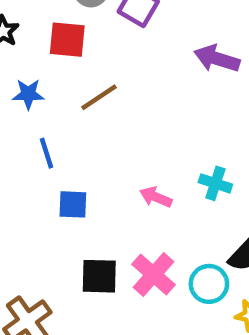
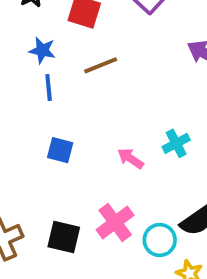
blue line: (46, 153) -> (49, 88), moved
cyan cross: (215, 183) -> (176, 143), moved, turned 32
black square: (99, 276) -> (64, 237), moved

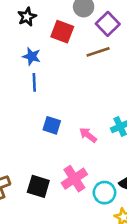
brown line: (101, 65) -> (98, 52), moved
blue square: (60, 150) -> (52, 125), moved

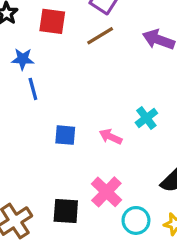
cyan circle: (104, 193) -> (136, 220), moved

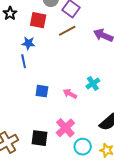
blue star: (23, 59) -> (28, 43), moved

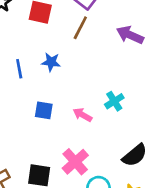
brown line: (67, 31) -> (80, 28), turned -36
blue star: (28, 43) -> (51, 62), moved

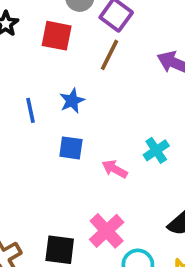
blue star: (51, 62) -> (72, 101), turned -30
blue square: (44, 110) -> (71, 148), moved

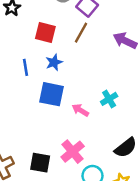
red square: (57, 36) -> (45, 32), moved
blue square: (71, 148) -> (51, 94), size x1.5

